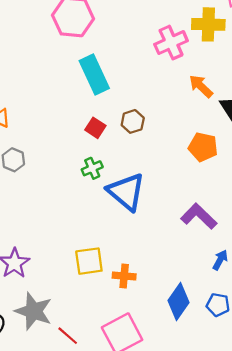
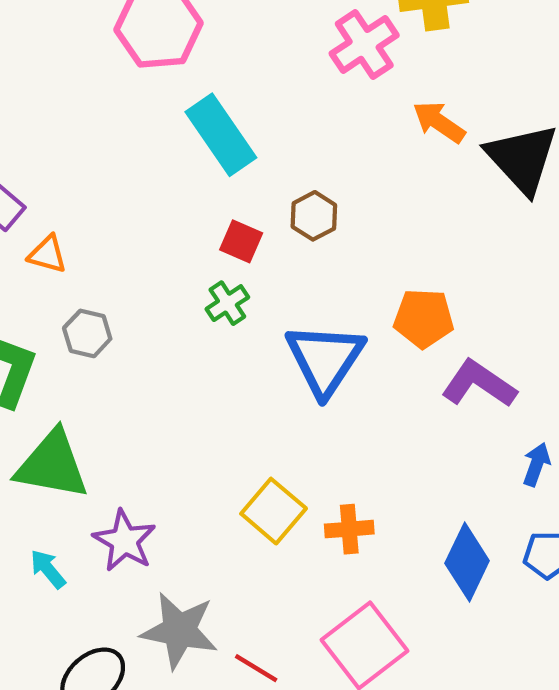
orange pentagon: (203, 147) -> (424, 318), moved
green cross: (92, 168) -> (227, 303), moved
blue triangle: (126, 192) -> (325, 359), turned 33
yellow square: (89, 261) -> (274, 511), turned -32

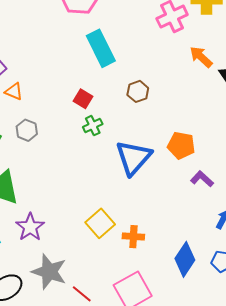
red square: (241, 241) -> (83, 99), moved
purple L-shape: (479, 384) -> (202, 179), size x0.7

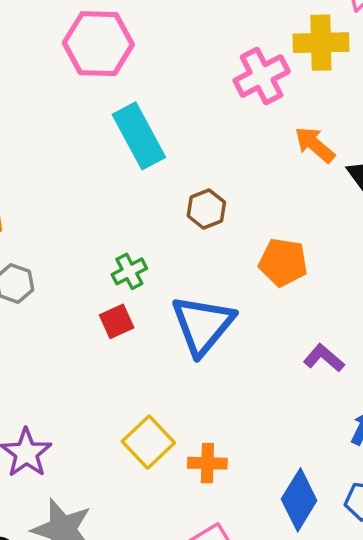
red square: (83, 99) -> (117, 321), moved, turned 36
orange pentagon: (181, 145) -> (283, 262), moved

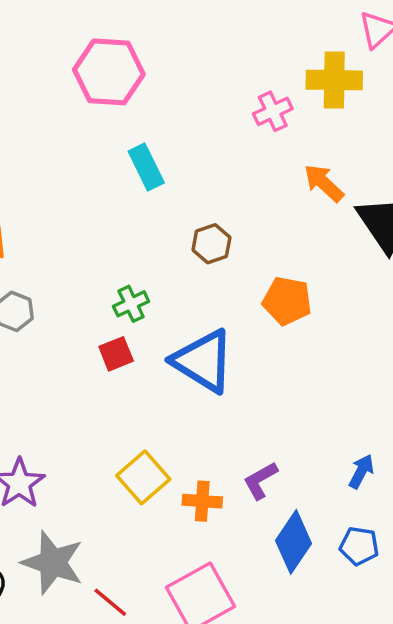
pink cross: (262, 76) -> (273, 111), size x0.7
cyan rectangle: (139, 136) -> (146, 167), size x0.7
blue triangle: (203, 325) -> (203, 361), turned -40
purple L-shape: (324, 358) -> (260, 480), moved, turned -72

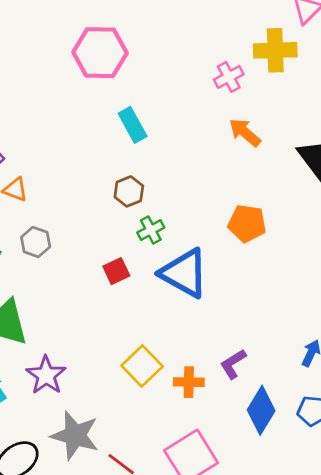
orange arrow: (324, 183) -> (245, 132), moved
brown hexagon: (211, 244) -> (129, 191), moved
green cross: (131, 304) -> (151, 230), moved

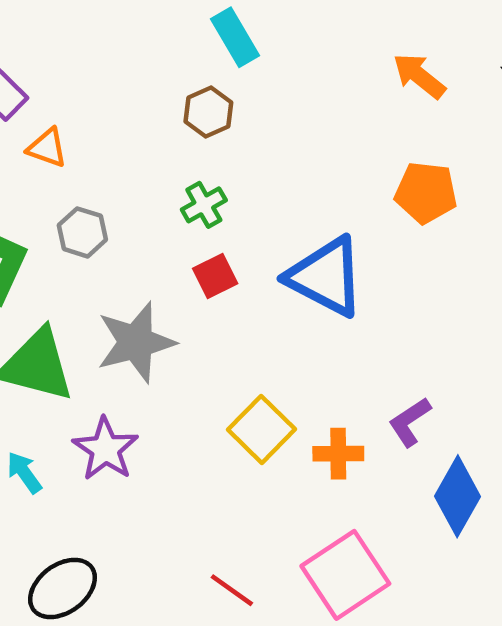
orange arrow: (245, 132) -> (419, 76), moved
brown hexagon: (129, 191) -> (208, 112), moved
green cross: (151, 230) -> (204, 205), moved
gray star: (75, 435) -> (136, 342), moved, turned -30

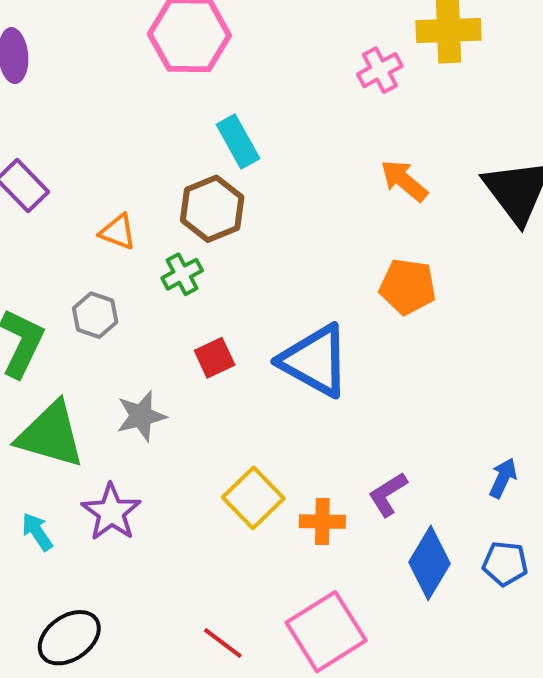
brown hexagon: (208, 112) -> (212, 209), size x1.4
orange triangle: (47, 148) -> (118, 232), moved
green cross: (204, 205) -> (182, 274), moved
gray star: (136, 342) -> (141, 416), size x0.7

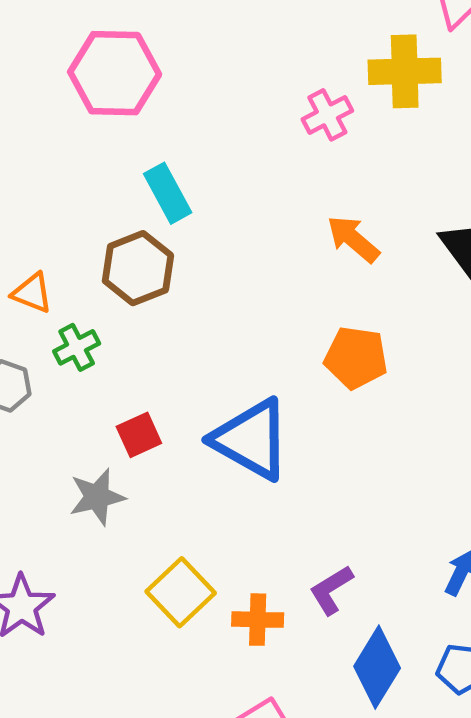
green cross: (182, 274) -> (77, 347), moved
gray star: (141, 416) -> (97, 497), moved

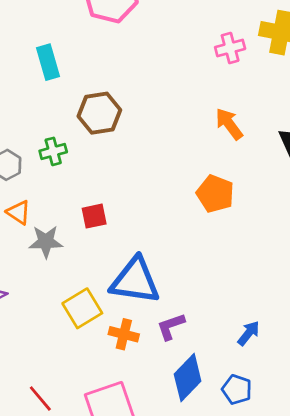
cyan rectangle: (168, 193) -> (48, 62), moved
orange triangle: (32, 293) -> (19, 212), moved
red square: (139, 435) -> (94, 216), moved
blue triangle: (251, 439) -> (135, 281), moved, turned -34

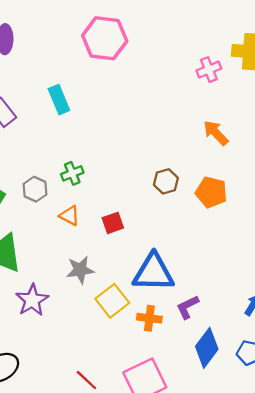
brown hexagon: (99, 113) -> (166, 181), moved, size x0.7
orange triangle: (19, 212) -> (70, 216), moved
gray star: (46, 242) -> (80, 270), moved

